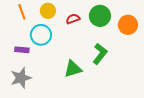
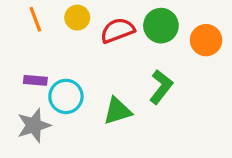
red semicircle: (73, 19) -> (117, 30), size x1.5
cyan circle: (41, 35) -> (66, 96), moved

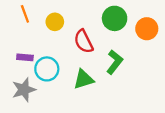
yellow circle: (77, 18) -> (55, 22), moved
red semicircle: (117, 30) -> (84, 41), moved, turned -95

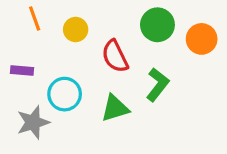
purple rectangle: (25, 57) -> (22, 70), moved

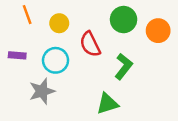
cyan circle: (65, 94) -> (56, 60), moved
green triangle: (115, 108) -> (107, 104), moved
gray star: (33, 122) -> (42, 91), moved

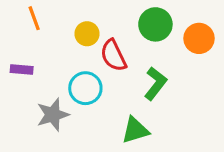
yellow circle: (59, 23) -> (87, 34), moved
cyan circle: (56, 60) -> (85, 88), moved

